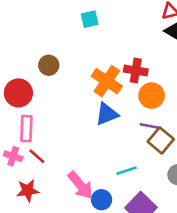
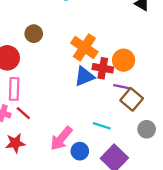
red cross: (136, 71) -> (103, 68), moved
cyan line: (127, 171) -> (102, 126), turned 36
pink arrow: (80, 185) -> (61, 138), turned 80

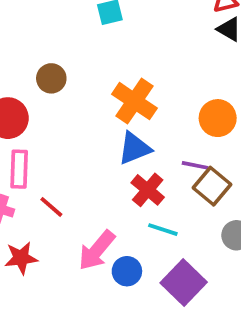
orange circle: (124, 60) -> (218, 118), moved
red cross: (103, 68) -> (148, 190), moved, turned 30
red line: (23, 113) -> (51, 207), moved

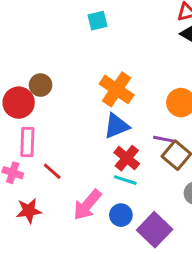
brown circle: (51, 78) -> (41, 85), moved
cyan line: (163, 230) -> (125, 180), moved
blue circle: (127, 271) -> (121, 215), moved

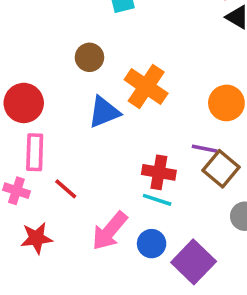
brown circle: (41, 85) -> (89, 57), moved
blue triangle: (117, 126) -> (104, 112), moved
red cross: (127, 158) -> (159, 172), turned -30

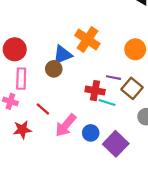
brown circle: (89, 57) -> (54, 69), moved
purple line: (205, 149) -> (113, 78), moved
red line: (66, 189) -> (43, 109), moved
cyan line: (157, 200) -> (107, 103), moved

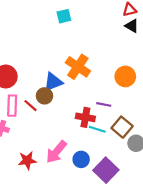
brown square: (132, 88) -> (122, 127), moved
red line: (43, 109) -> (30, 106), moved
red star: (22, 130) -> (27, 160), moved

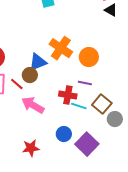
orange circle: (125, 76) -> (89, 57), moved
pink arrow: (56, 152) -> (33, 105), moved, turned 80
red star: (27, 160) -> (31, 148), moved

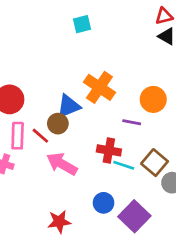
orange circle: (89, 57) -> (153, 99), moved
purple line: (85, 83) -> (132, 122), moved

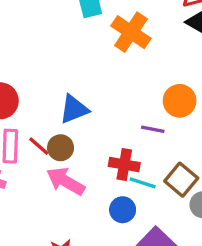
orange cross: (99, 87) -> (131, 32), moved
brown circle: (58, 124) -> (61, 148), moved
blue circle: (104, 203) -> (123, 210), moved

